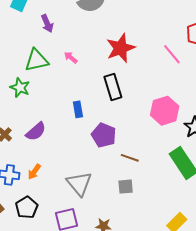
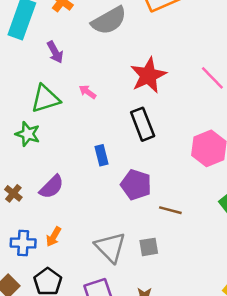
gray square: (126, 187) -> (149, 247), moved

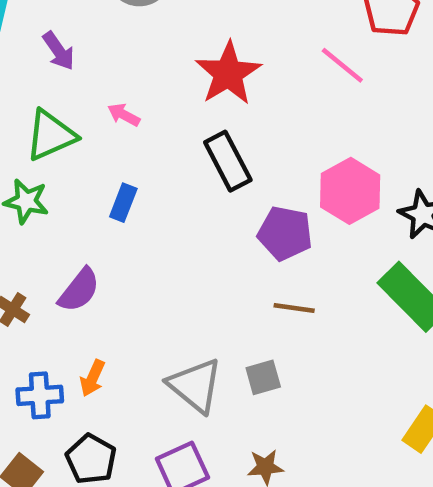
blue rectangle: (102, 155) -> (123, 203), moved, turned 42
purple pentagon: (136, 185) -> (285, 233), moved

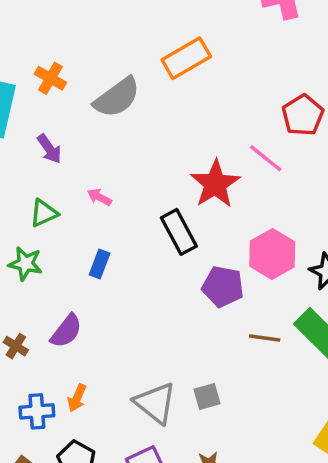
red star: (228, 73) -> (215, 184), moved
green triangle: (51, 135) -> (44, 213), size x0.7
brown line: (294, 308) -> (265, 338), moved

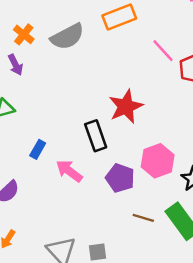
orange cross: (50, 78) -> (24, 34), moved
pink line: (266, 158) -> (163, 51), moved
pink arrow: (99, 197) -> (69, 171), moved, size x1.6

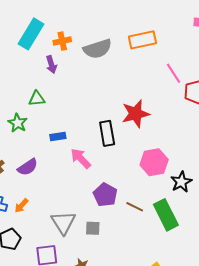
orange cross: (24, 34) -> (62, 41), turned 30
blue rectangle: (38, 149) -> (58, 137), turned 42
purple pentagon: (120, 178) -> (105, 195), moved

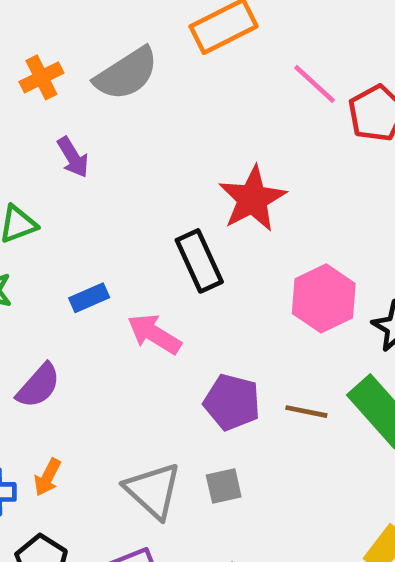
purple arrow: (51, 65) -> (73, 157), moved

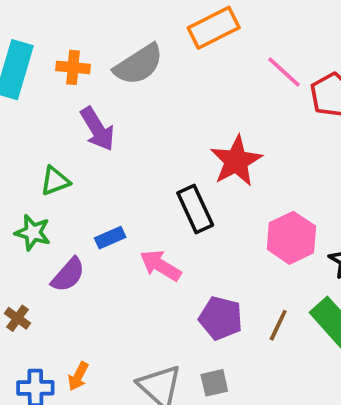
orange cross: (41, 77) -> (73, 67), turned 32
purple arrow: (73, 157) -> (97, 129), size x1.4
purple semicircle: (38, 386) -> (68, 275), moved
brown line: (306, 412) -> (278, 325), turned -76

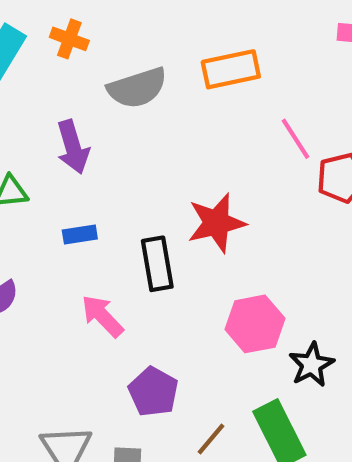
orange cross: (73, 67) -> (69, 39), moved
blue rectangle: (110, 238) -> (80, 234), moved
brown line: (278, 325) -> (211, 439), moved

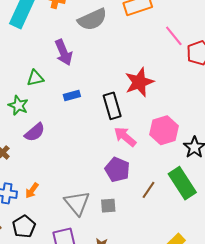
pink arrow: (102, 316) -> (125, 137), moved

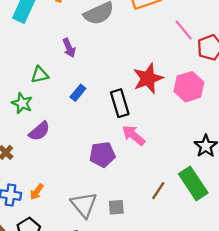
purple arrow: (64, 52) -> (69, 48), size x0.7
blue rectangle: (72, 96) -> (78, 93), turned -35
pink hexagon: (164, 130) -> (189, 87), moved
purple pentagon: (117, 170) -> (102, 155), moved, turned -30

